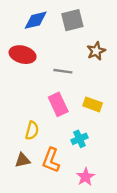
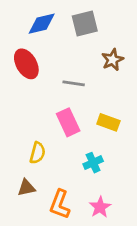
red ellipse: (23, 55) -> (26, 64), turned 45
orange L-shape: (51, 160) -> (60, 204), moved

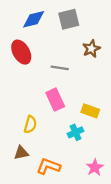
yellow rectangle: (108, 122) -> (90, 111), moved
orange L-shape: (60, 204) -> (48, 166), turned 90
pink star: (100, 207) -> (95, 167), moved

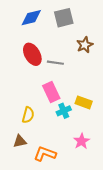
red ellipse: (21, 52) -> (32, 54), moved
cyan cross: (76, 132) -> (64, 111), moved
pink star: (95, 167) -> (82, 141), moved

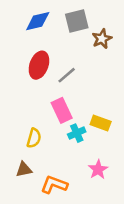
brown star: (85, 45) -> (102, 39), moved
red ellipse: (32, 54) -> (39, 65), turned 50
gray line: (55, 63) -> (67, 75), turned -49

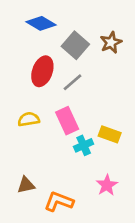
blue diamond: (38, 21) -> (41, 23), turned 44
gray square: (77, 21) -> (75, 45), moved, turned -35
yellow semicircle: (34, 138) -> (29, 119), moved, turned -114

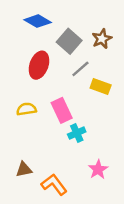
gray line: (73, 82) -> (80, 69), moved
yellow rectangle: (110, 134) -> (101, 86), moved
orange L-shape: (59, 202) -> (54, 185), turned 32

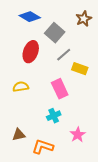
brown star: (102, 39) -> (84, 19), moved
pink rectangle: (62, 110) -> (60, 89), moved
cyan cross: (77, 133) -> (54, 116), moved
orange L-shape: (54, 185) -> (43, 147), turned -35

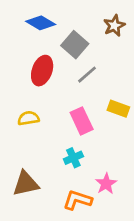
yellow rectangle: (80, 69) -> (118, 109), moved
brown triangle: (19, 135) -> (26, 184), size x1.5
orange L-shape: (43, 147) -> (77, 200), moved

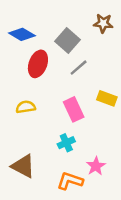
blue diamond: (41, 23) -> (22, 34), moved
brown star: (114, 26) -> (103, 23), turned 30
brown triangle: (26, 184) -> (23, 166), turned 40

